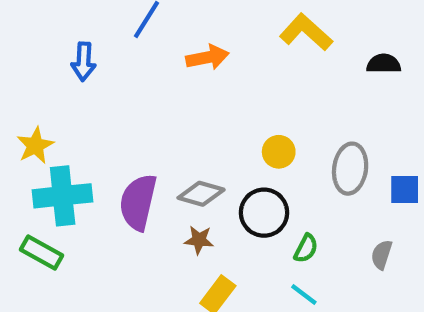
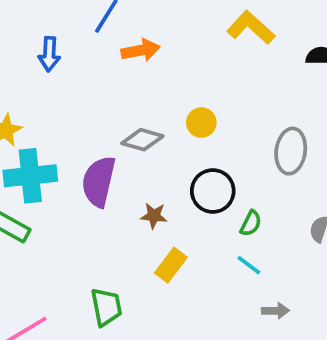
orange arrow: (207, 57) -> (141, 50), moved
yellow circle: (279, 152) -> (201, 123), moved
gray diamond: (201, 194) -> (142, 140), moved

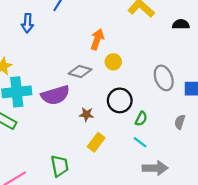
orange arrow: (141, 50) -> (97, 39), moved, turned -60
gray ellipse: (291, 151) -> (164, 78), turned -30
purple semicircle: (99, 181) -> (55, 95), turned -120
gray arrow: (275, 311) -> (155, 168), size x1.6

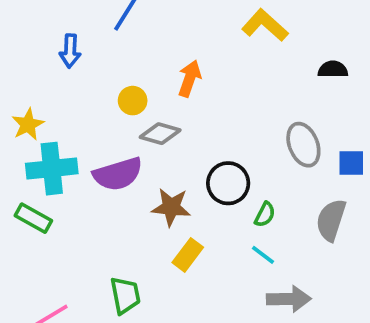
black semicircle: (181, 24) -> (333, 69), moved
yellow circle: (113, 62) -> (133, 101), moved
brown star: (86, 114) -> (171, 207), size x1.5
gray semicircle: (180, 122) -> (331, 220), size x1.6

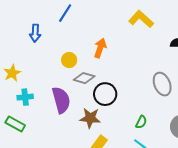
cyan cross: (52, 169) -> (25, 97), size x0.6
purple semicircle: (118, 174) -> (61, 100), turned -88
black circle: (228, 183) -> (105, 94), moved

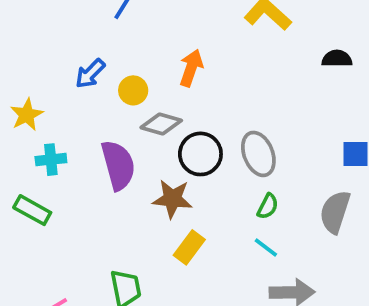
blue arrow: (35, 33) -> (90, 74), moved, turned 42
gray ellipse: (162, 84) -> (258, 154), moved

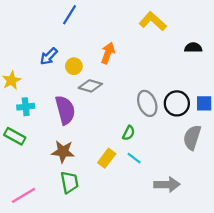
black circle: (200, 154) -> (177, 103), moved
brown star: (172, 199) -> (63, 152), moved
green semicircle: (268, 206) -> (129, 133), moved
cyan line: (266, 247) -> (134, 158), moved

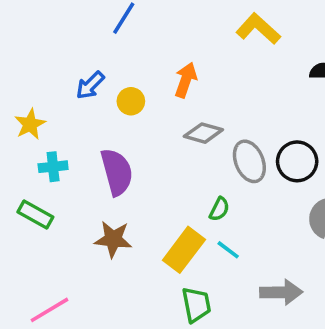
gray diamond: (90, 86) -> (203, 133), moved
yellow rectangle: (107, 158) -> (184, 250), size x1.4
green trapezoid: (70, 182) -> (196, 305), moved

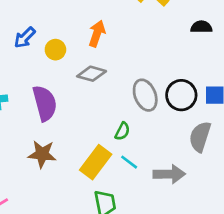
gray diamond: (203, 133) -> (92, 74), moved
gray arrow: (281, 292) -> (169, 174), moved

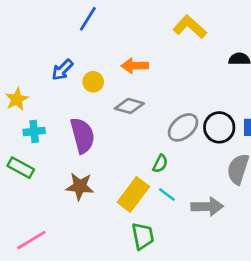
orange arrow: (97, 34) -> (135, 66), turned -110
gray ellipse: (145, 95) -> (183, 127), turned 72

